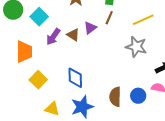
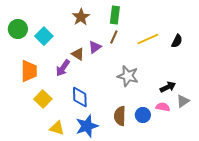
purple arrow: (53, 37) -> (63, 68), moved
gray star: (136, 47) -> (128, 76), moved

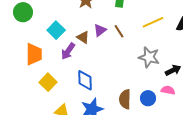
cyan square: (44, 36) -> (56, 30), moved
brown line: (114, 37) -> (119, 31), moved, turned -56
gray star: (128, 76) -> (149, 57), moved

